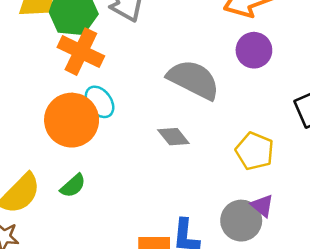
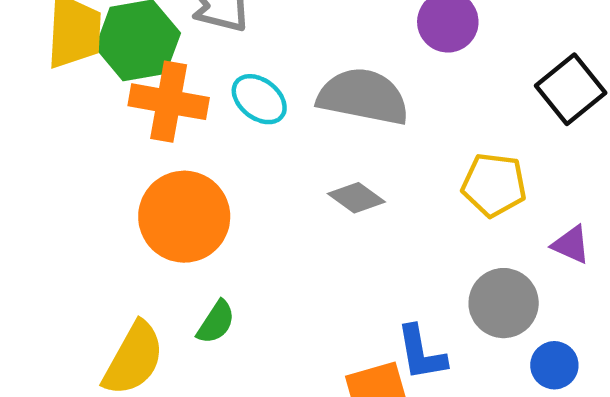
cyan ellipse: (100, 102) -> (259, 99), moved
purple triangle: (262, 206) -> (571, 245), moved

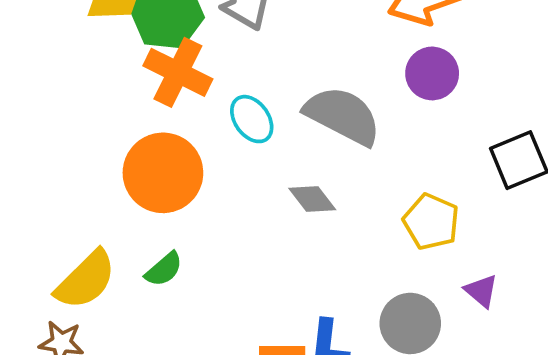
cyan ellipse: (259, 99) -> (252, 119), moved

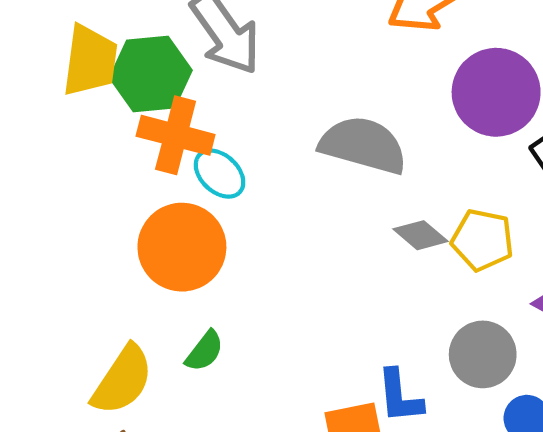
purple circle: (432, 73) -> (496, 92), moved, size x1.5
cyan ellipse: (252, 119) -> (220, 174), moved
gray diamond: (312, 199) -> (421, 235), moved

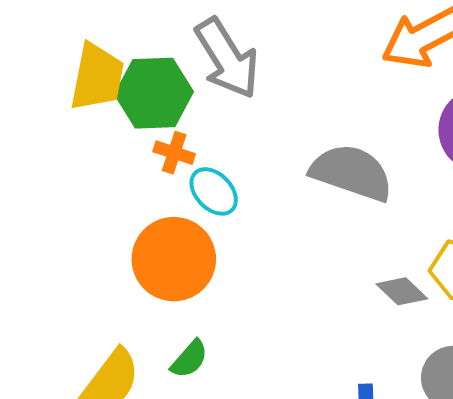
orange cross: (176, 135) -> (174, 153), size x0.6
gray diamond: (421, 235) -> (402, 291), moved

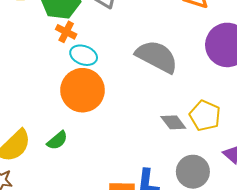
cyan ellipse: (214, 191) -> (84, 55), turned -35
orange circle: (174, 259) -> (83, 90), moved

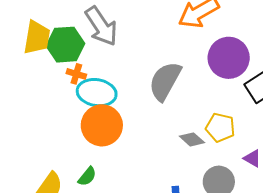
cyan ellipse: (84, 55) -> (97, 93), size x1.5
gray semicircle: (157, 57) -> (165, 81), turned -78

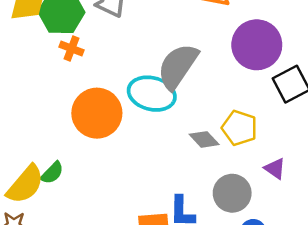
cyan ellipse: (97, 93) -> (152, 94), moved
green semicircle: (87, 176) -> (52, 173), moved

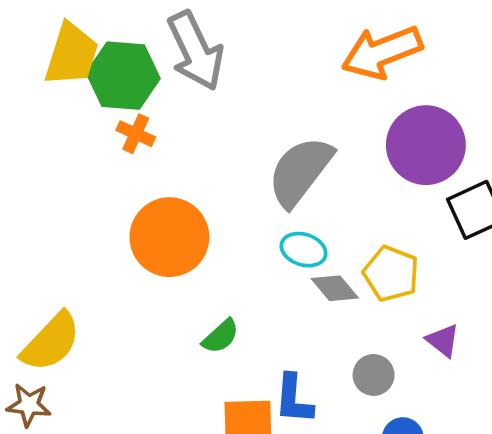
cyan ellipse: (152, 94) -> (304, 250), moved, size x0.6
green semicircle: (52, 173) -> (221, 336), moved
gray circle: (232, 193) -> (374, 375), size x0.7

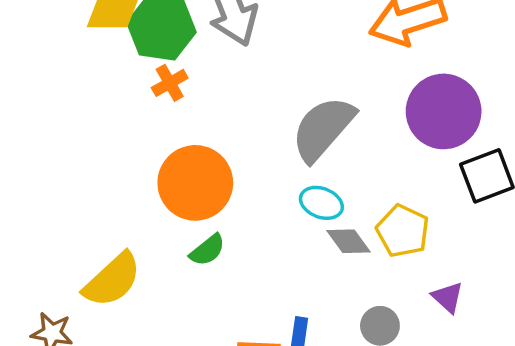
orange cross: (136, 134) -> (170, 83), turned 32
green semicircle: (221, 336) -> (207, 250), moved
yellow semicircle: (51, 342) -> (112, 280), moved

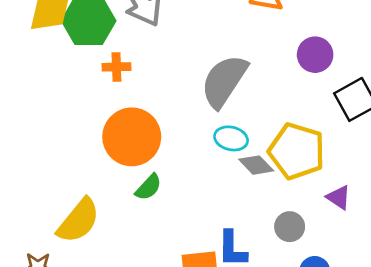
orange cross: (170, 83) -> (116, 67), moved, turned 36
purple circle: (444, 111) -> (315, 55), size x0.6
yellow pentagon: (403, 231) -> (297, 151), size x1.4

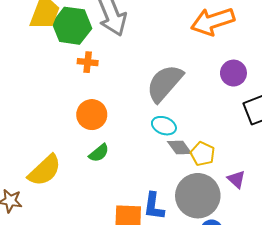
orange circle: (132, 137) -> (92, 115), size x0.7
yellow pentagon: (297, 151) -> (203, 154), moved, size x0.6
gray circle: (290, 227) -> (198, 196), size x2.0

